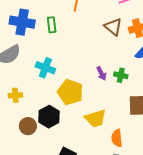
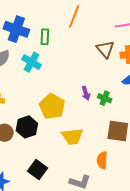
cyan cross: (45, 68) -> (32, 62), moved
orange semicircle: (117, 138) -> (102, 160), moved

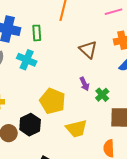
brown triangle: (105, 49) -> (88, 50), moved
green cross: (105, 98) -> (102, 95), moved, turned 32

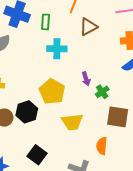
brown triangle: (88, 50) -> (88, 27), moved, turned 42
cyan cross: (27, 60) -> (57, 49), moved, turned -30

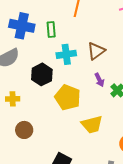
brown triangle: (88, 27) -> (96, 51), moved
black hexagon: (27, 112) -> (42, 74), moved

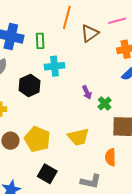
brown triangle: (96, 51) -> (90, 33), moved
yellow pentagon: (68, 97) -> (37, 139), moved

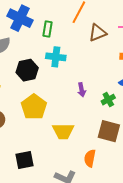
green cross: (105, 103) -> (108, 100), moved
yellow pentagon: (37, 139) -> (34, 107), moved
black square: (47, 174) -> (25, 160), turned 36

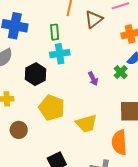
green rectangle: (47, 29) -> (55, 32), moved
green cross: (108, 100) -> (121, 72), moved
orange semicircle: (90, 158) -> (119, 142), size x1.4

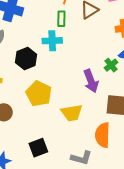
green rectangle: (55, 32) -> (61, 19), moved
purple arrow: (93, 79) -> (91, 81), moved, size x1.6

